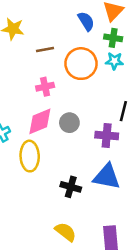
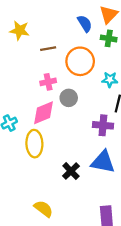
cyan star: (114, 61) -> (110, 80), moved
gray circle: (69, 123) -> (69, 98), moved
black cross: (71, 187) -> (71, 171), turned 30
yellow semicircle: (66, 232) -> (44, 209), moved

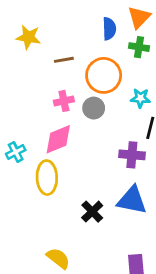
blue semicircle: (85, 24) -> (109, 29), turned 30
gray circle: (69, 98) -> (94, 108), moved

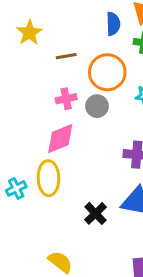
yellow star: (28, 37) -> (29, 33), turned 30
cyan cross: (16, 152) -> (16, 188), moved

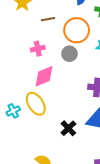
pink cross: (66, 99) -> (38, 49), moved
yellow ellipse: (48, 178) -> (36, 104), turned -30

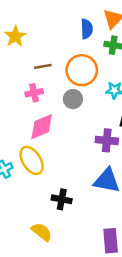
brown line: (48, 19) -> (43, 66), moved
black cross: (68, 128) -> (62, 199), moved, turned -35

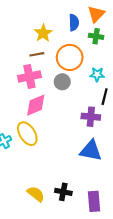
yellow star: (15, 36) -> (43, 33), moved
pink cross: (34, 93) -> (29, 76), size x1.5
black cross: (62, 199) -> (63, 192), moved

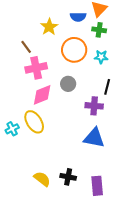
blue semicircle: (74, 23) -> (78, 17), turned 91
brown line: (37, 54) -> (26, 47), moved, turned 64
cyan star: (97, 74) -> (101, 57), moved
gray circle: (62, 82) -> (68, 84), moved

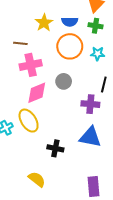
blue semicircle: (78, 17) -> (70, 22), moved
brown line: (26, 47) -> (20, 43), turned -48
black cross: (68, 177) -> (55, 148), moved

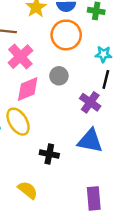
cyan star: (98, 54) -> (103, 54), moved
pink cross: (31, 65) -> (20, 57), turned -30
purple cross: (90, 104) -> (90, 102), turned 30

